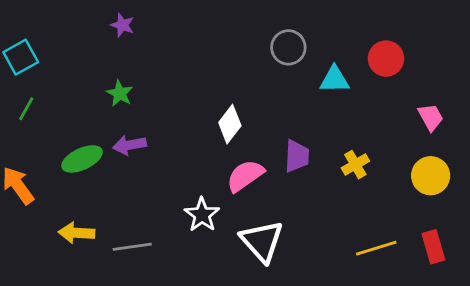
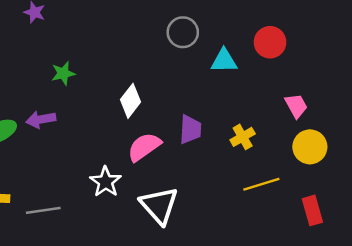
green star: (120, 93) -> (63, 73), moved, turned 30
pink trapezoid: (431, 117) -> (296, 106), moved
yellow line: (376, 248) -> (261, 184), moved

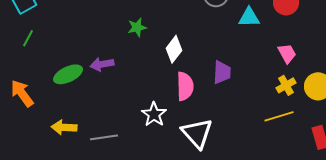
green star: (63, 73) -> (137, 27), moved
pink trapezoid: (296, 106) -> (287, 53), moved
yellow cross: (243, 137) -> (286, 85), moved
pink semicircle: (144, 147) -> (185, 86), turned 124

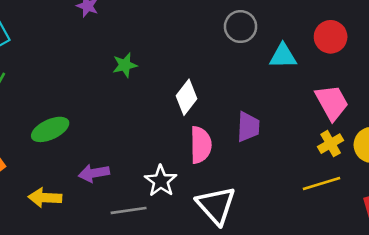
green star: (137, 27) -> (125, 65), moved
pink trapezoid: (287, 53) -> (332, 102), size x1.4
purple arrow: (102, 64) -> (94, 173), moved
gray line: (104, 137) -> (129, 210), moved

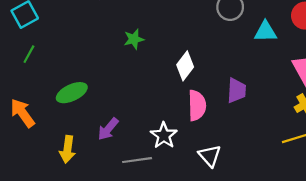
purple arrow: (94, 173) -> (108, 129), turned -40
yellow arrow: (45, 198) -> (67, 149), turned -85
white triangle: (216, 205) -> (210, 156), size x0.7

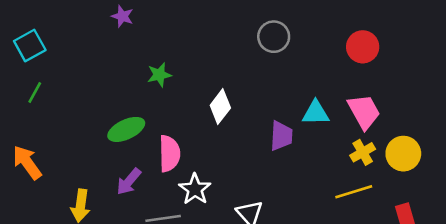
cyan triangle: (265, 32) -> (316, 113), moved
green ellipse: (72, 93) -> (126, 129), moved
pink semicircle: (197, 105) -> (169, 154), moved

